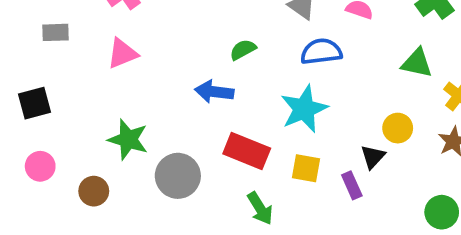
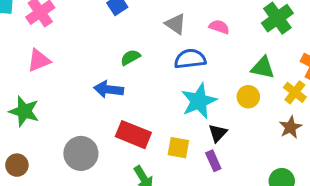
cyan star: (304, 109) -> (199, 101), moved
yellow circle: (398, 128) -> (248, 97), moved
green star: (128, 140) -> (24, 111), moved
black triangle: (373, 157) -> (218, 133), moved

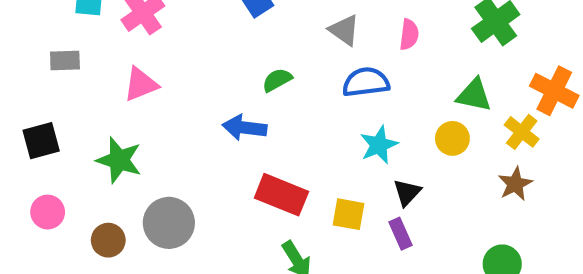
pink semicircle: (219, 27) -> (409, 35), turned 78
cyan star: (199, 101) -> (379, 145), size x0.7
gray circle: (81, 153) -> (169, 223), moved

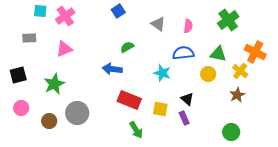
blue semicircle: (366, 82) -> (183, 53), moved
cyan star: (379, 145) -> (162, 73), moved, turned -30
green star: (119, 160) -> (54, 84), turned 30
black triangle: (407, 193) -> (187, 99), turned -32

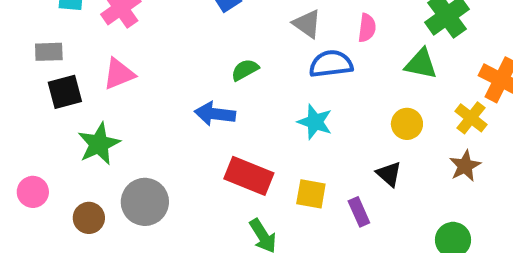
blue semicircle: (183, 53) -> (331, 64), moved
green triangle: (218, 54) -> (421, 64), moved
black square: (18, 75) -> (65, 92), moved
black triangle: (187, 99) -> (389, 174), moved

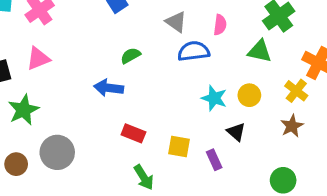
cyan star: (315, 122) -> (214, 98), moved
red rectangle: (249, 176) -> (133, 133), size x0.7

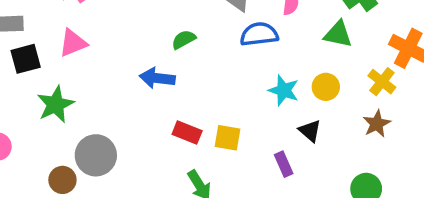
yellow square: (179, 147) -> (227, 138), moved
brown circle: (16, 164) -> (62, 180), moved

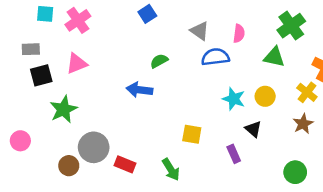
red rectangle: (187, 133) -> (125, 164), moved

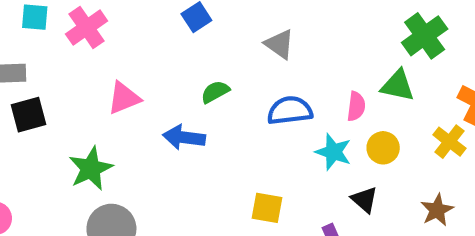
pink semicircle: (239, 33) -> (356, 106), moved
blue semicircle: (215, 57) -> (290, 110), moved
pink triangle: (77, 64) -> (124, 98), moved
green star: (64, 109) -> (91, 169), moved
brown star: (303, 124) -> (437, 210), moved

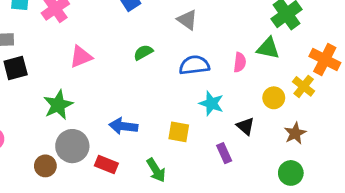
blue arrow: (184, 137) -> (123, 126), moved
yellow circle: (383, 148) -> (274, 98), moved
cyan star: (333, 152) -> (211, 103), moved

